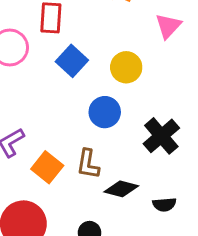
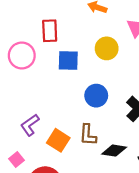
blue square: (72, 61) -> (68, 61), turned -35
yellow circle: (126, 67) -> (107, 48), moved

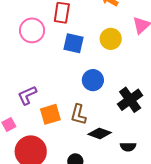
orange square: (58, 140) -> (50, 114), turned 30

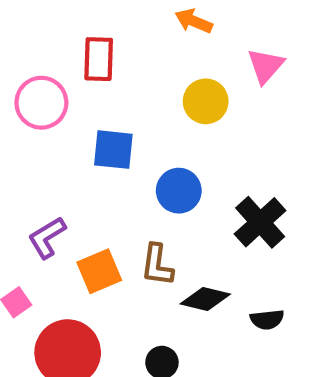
blue square: (73, 43) -> (113, 150), moved

